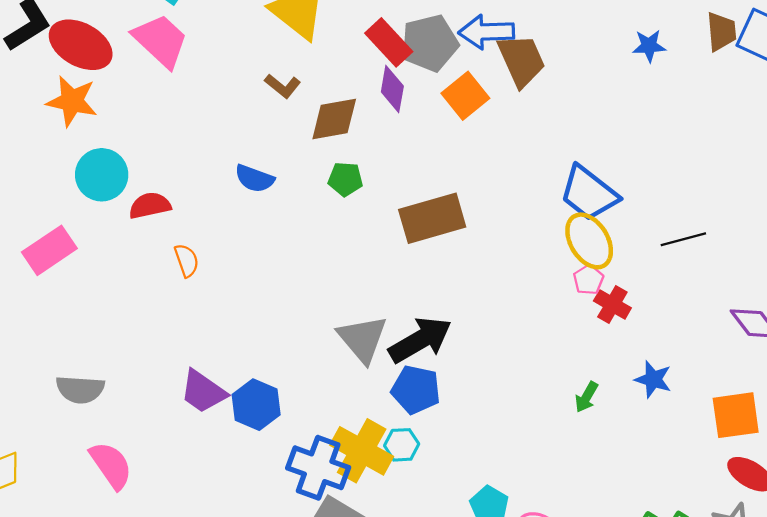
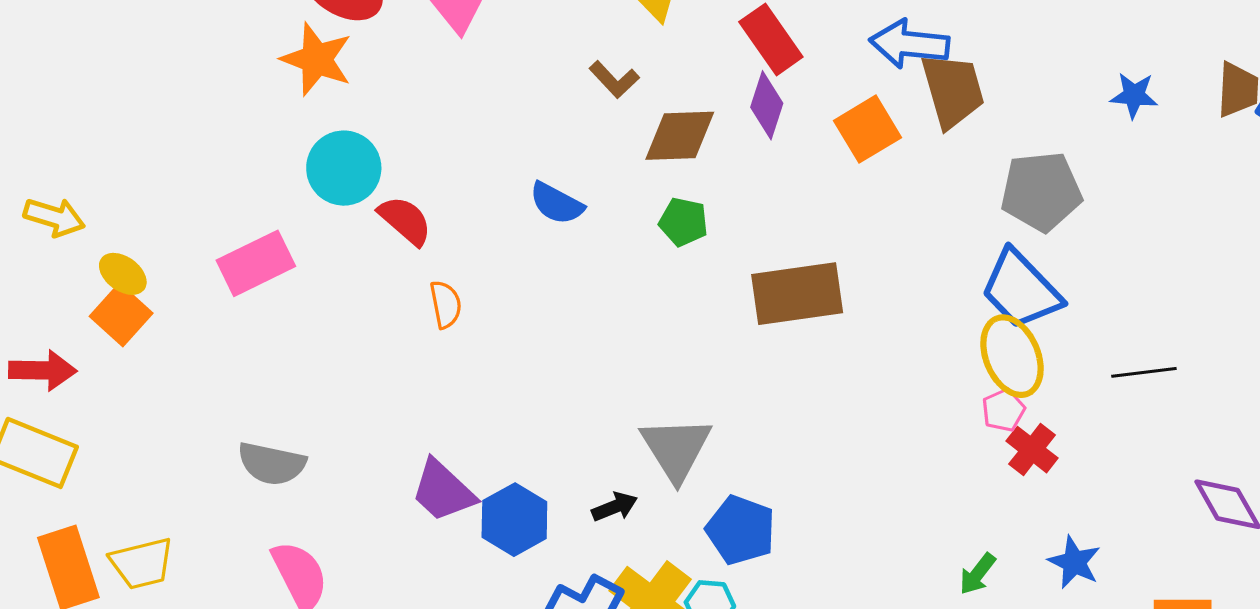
gray pentagon: (430, 43) -> (1041, 191), moved
red semicircle: (150, 206) -> (405, 220), turned 45
black arrow: (420, 340) -> (615, 507), moved, size x0.5

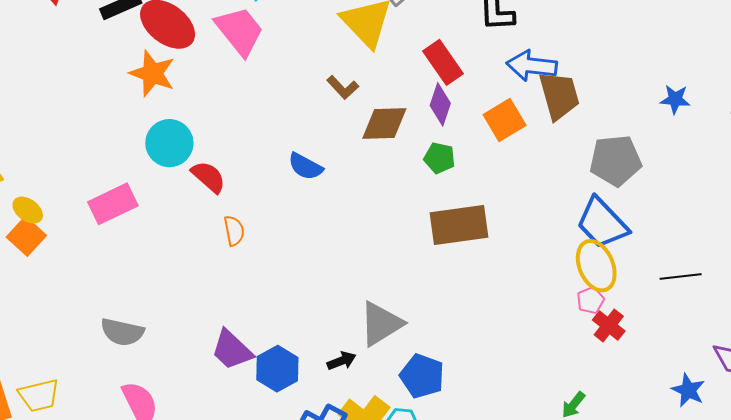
green pentagon: (683, 222) -> (440, 158), moved
gray triangle: (676, 449) -> (381, 324), turned 30
blue star: (1074, 562) -> (688, 390), moved

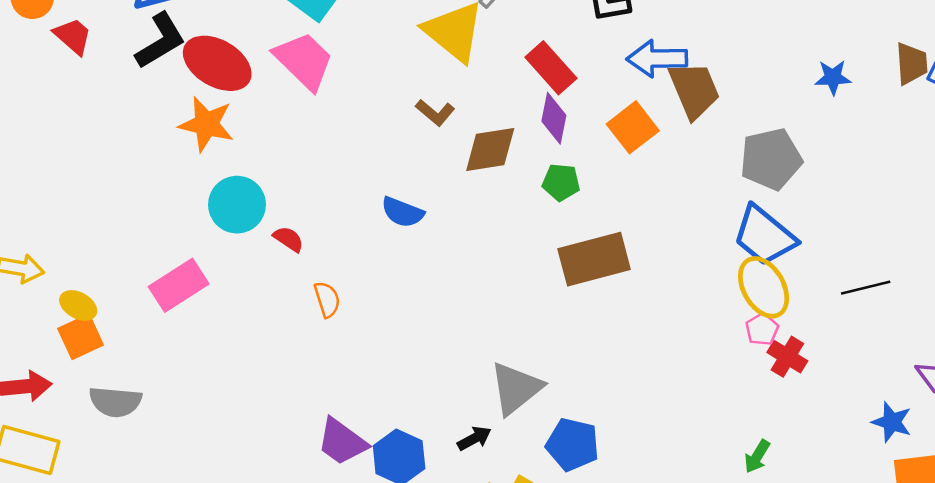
red semicircle: (208, 177) -> (289, 239), size x0.7
orange square: (26, 236) -> (81, 337), turned 30
gray semicircle: (122, 332) -> (115, 402), moved

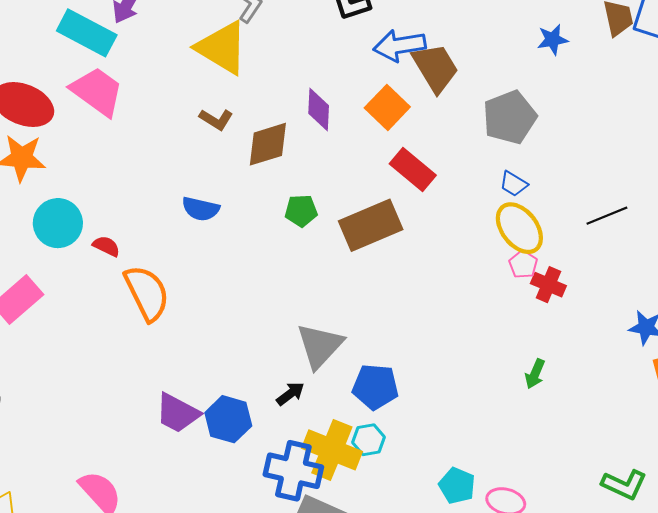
red rectangle: (551, 68) -> (413, 169), moved
green pentagon: (561, 182) -> (301, 211), moved
blue trapezoid: (764, 236) -> (514, 184), size x0.5
orange semicircle: (327, 299) -> (147, 293), size x1.8

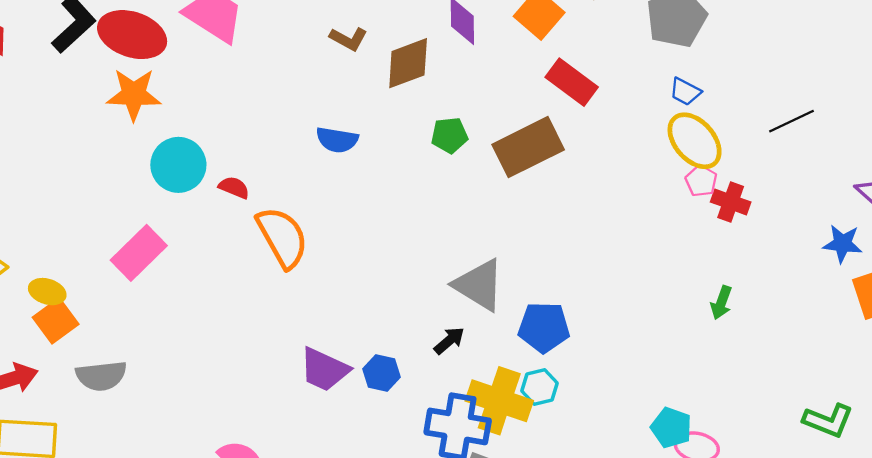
gray triangle: (320, 346) -> (479, 285), turned -38
blue hexagon: (228, 419) -> (382, 373), size x0.7
cyan pentagon: (457, 486) -> (671, 428), moved

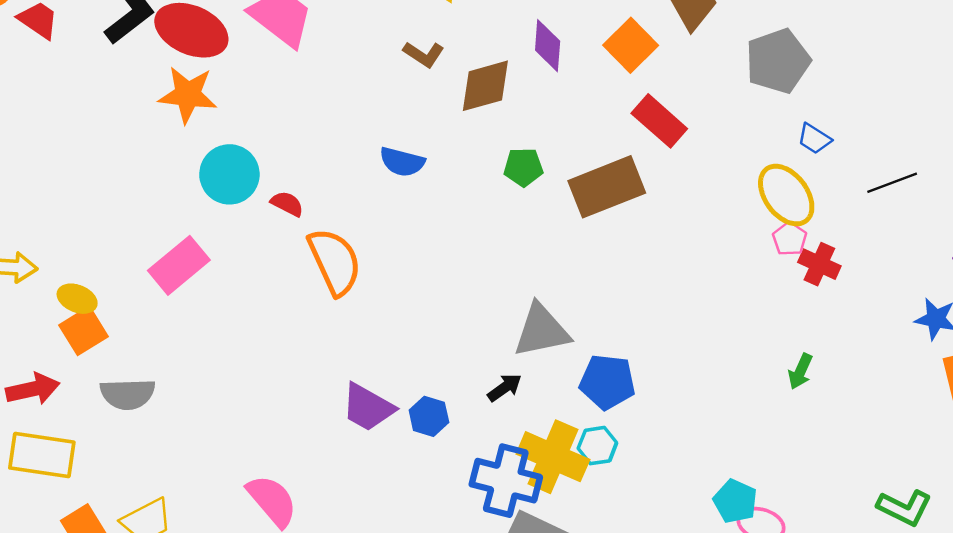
blue trapezoid: (685, 92) -> (814, 139), moved
gray triangle: (479, 285) -> (542, 331), turned -48

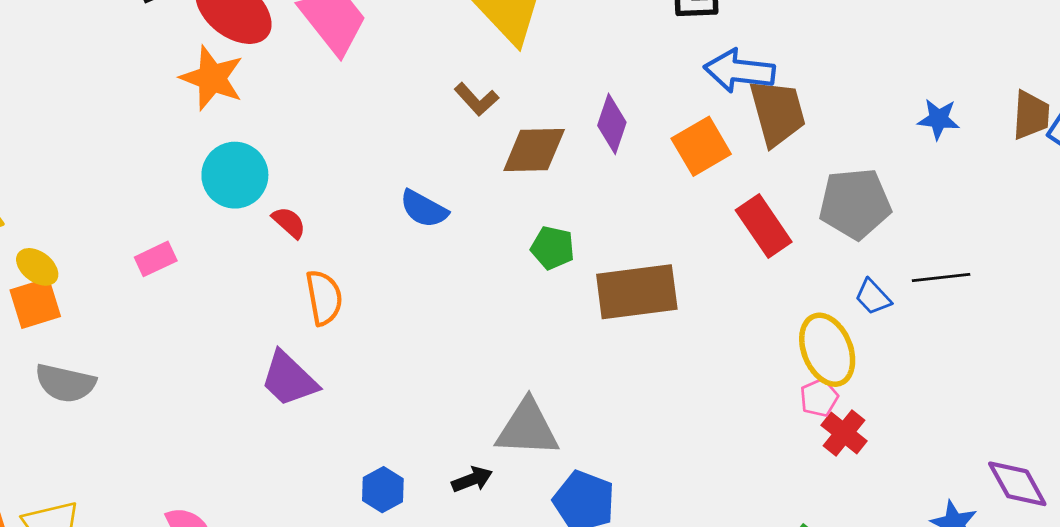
red rectangle: (659, 121) -> (764, 226), moved
black line: (892, 183) -> (941, 277), moved
orange semicircle: (335, 262) -> (324, 298), size x0.7
pink rectangle: (179, 265) -> (156, 259), size x0.6
purple trapezoid: (368, 407) -> (289, 379), moved

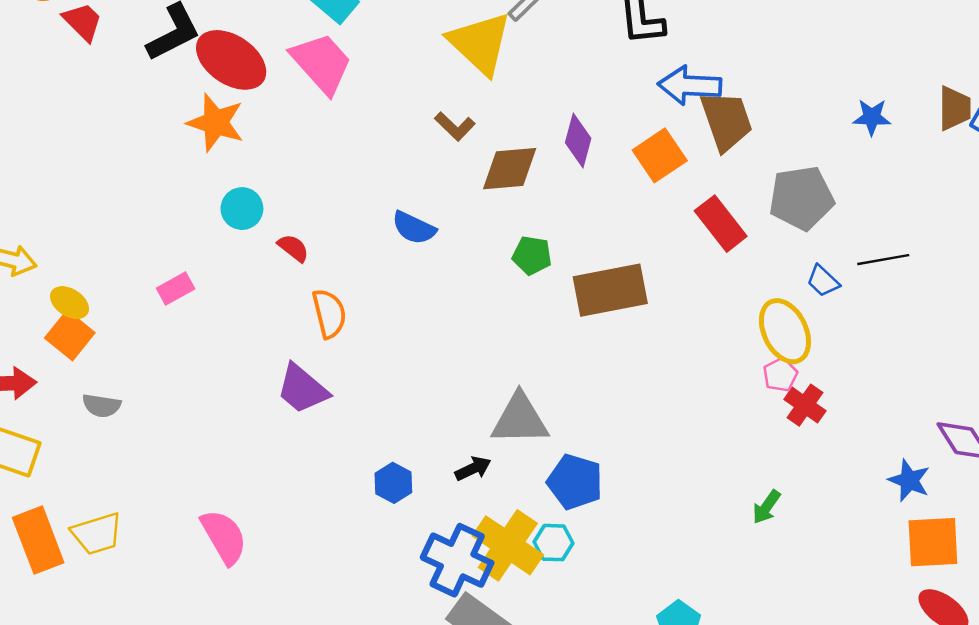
cyan circle: (235, 175) -> (242, 209), size x0.7
orange square: (35, 303) -> (70, 335), turned -30
gray semicircle: (65, 383) -> (102, 406), size x0.7

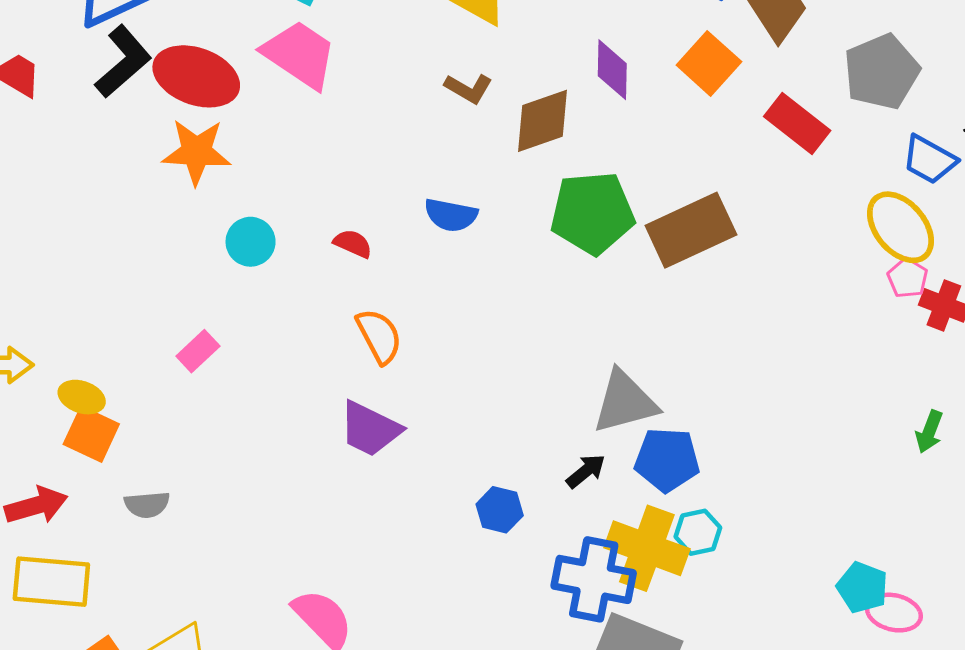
red semicircle: (293, 248) -> (353, 244), moved
green pentagon: (532, 255) -> (592, 213), size x1.8
blue trapezoid: (823, 281) -> (929, 160), size x1.4
blue pentagon: (575, 482) -> (667, 460), moved

